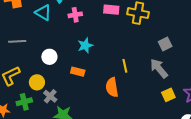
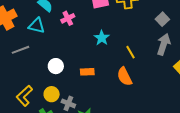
gray line: (17, 41) -> (21, 50), moved
cyan star: (85, 45) -> (102, 38), moved
gray arrow: (159, 68) -> (164, 44), turned 75

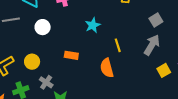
white circle: (56, 66) -> (43, 27), moved
yellow circle: (52, 94) -> (32, 62), moved

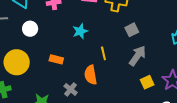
gray square: (156, 20) -> (132, 30), moved
yellow circle: (32, 62) -> (17, 62), size x1.6
gray cross: (46, 82) -> (71, 89), moved

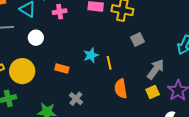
cyan star: (80, 31) -> (91, 55), moved
gray arrow: (137, 56) -> (156, 69), moved
orange semicircle: (91, 75) -> (121, 89), moved

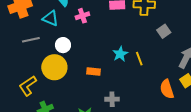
yellow circle: (22, 71) -> (54, 67), moved
orange semicircle: (121, 89) -> (167, 89), moved
gray cross: (76, 99) -> (112, 99), turned -32

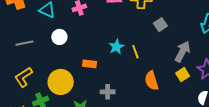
gray line: (31, 40) -> (24, 43), moved
yellow circle: (54, 67) -> (61, 82), moved
orange semicircle: (167, 89) -> (152, 81), moved

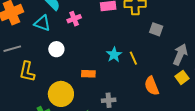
gray square: (160, 25) -> (156, 29), turned -32
gray line: (24, 43) -> (12, 49), moved
yellow L-shape: (24, 77) -> (27, 72), moved, turned -40

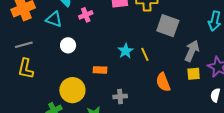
gray square: (156, 29) -> (168, 26), size x1.6
yellow L-shape: (27, 72) -> (26, 69), moved
yellow square: (182, 77) -> (194, 74), turned 32

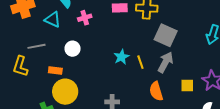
gray line: (24, 45) -> (37, 46), moved
white circle: (68, 45) -> (73, 49), moved
gray arrow: (192, 51) -> (165, 62), moved
orange rectangle: (100, 70) -> (55, 70), moved

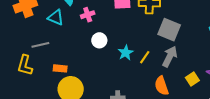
white circle: (73, 49) -> (99, 40), moved
yellow line: (140, 62) -> (145, 57), turned 56
yellow square: (187, 85) -> (192, 79), turned -32

